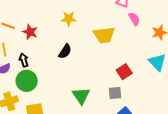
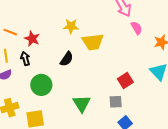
yellow trapezoid: (104, 35) -> (93, 42), moved
black arrow: (24, 60) -> (25, 59), moved
green circle: (27, 81) -> (41, 85), moved

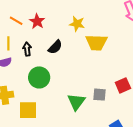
red star: (32, 39) -> (37, 21), moved
black semicircle: (67, 59) -> (55, 47), moved
gray square: (116, 102) -> (100, 95), moved

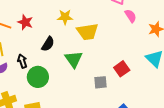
black arrow: (27, 49) -> (22, 61), moved
green triangle: (76, 102) -> (74, 59), moved

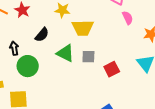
green triangle: (74, 59) -> (65, 53), turned -36
gray square: (100, 82) -> (88, 57), moved

